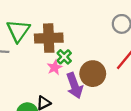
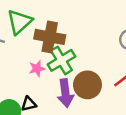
green cross: (64, 57) -> (61, 60), size x1.6
pink star: (55, 67) -> (37, 69), moved

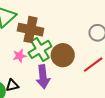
brown circle: (87, 85) -> (63, 55), moved

